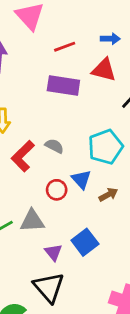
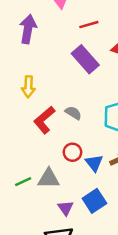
purple rectangle: (63, 85) -> (85, 59), turned 36
blue triangle: (81, 179) -> (94, 163), moved

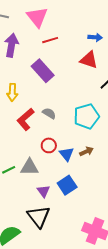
red line: (89, 25) -> (50, 40), moved
purple rectangle: (85, 59) -> (43, 71), moved

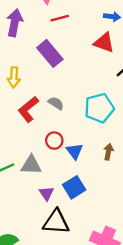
brown arrow: (86, 151) -> (108, 152), moved, turned -56
black triangle: (39, 217) -> (56, 222), moved, turned -50

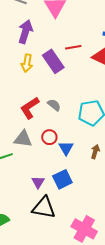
red line: (60, 18) -> (73, 47), moved
yellow arrow: (14, 77) -> (27, 63), moved
gray triangle: (31, 165) -> (23, 139), moved

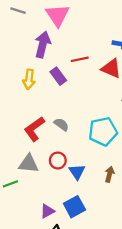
purple arrow: (25, 32) -> (43, 44), moved
purple rectangle: (53, 61) -> (58, 76), size x0.7
purple triangle: (38, 182) -> (47, 211), turned 32

